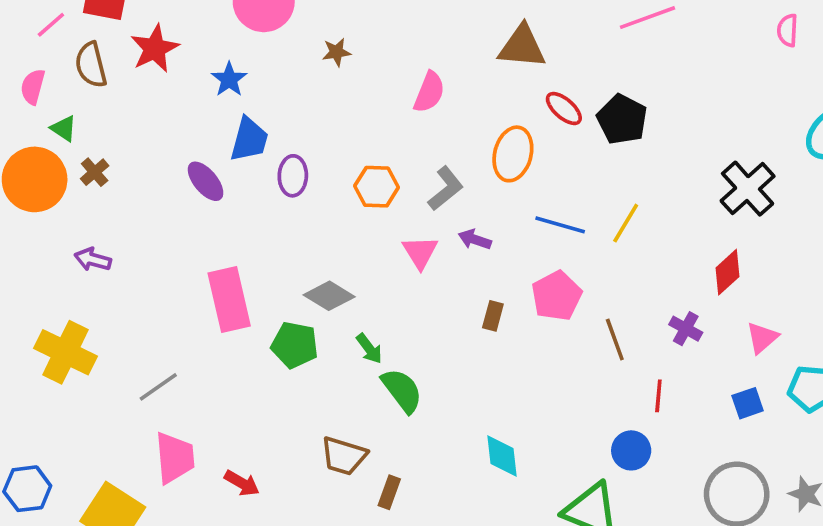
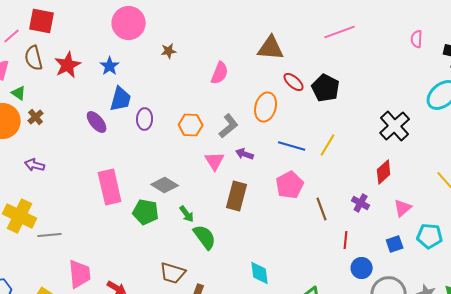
red star: (155, 48) -> (68, 65), moved
brown rectangle: (493, 316) -> (237, 196), moved, size x1.8
gray line: (158, 387) -> (50, 235), moved, turned 30
blue circle: (631, 450) -> (362, 268), moved

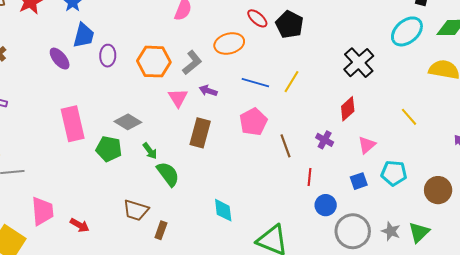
orange ellipse: (266, 107) -> (229, 43), turned 60
orange hexagon: (191, 125) -> (154, 62), size x1.4

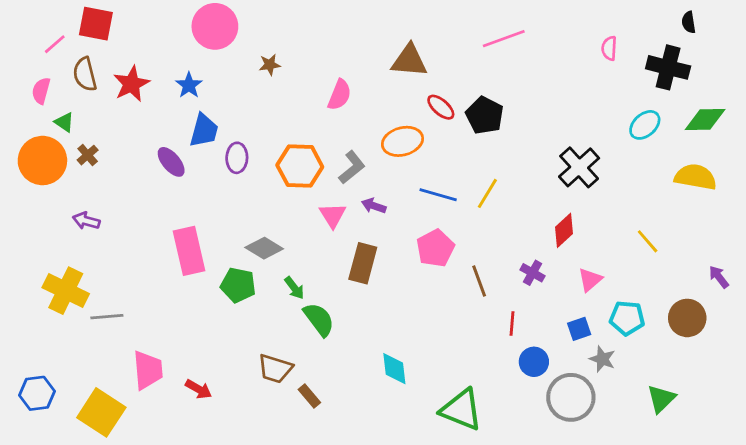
cyan ellipse: (407, 31) -> (645, 125), size x0.7
brown circle: (438, 190) -> (687, 318), moved
brown rectangle: (161, 230) -> (309, 396), turned -60
gray star: (391, 231) -> (602, 359), moved

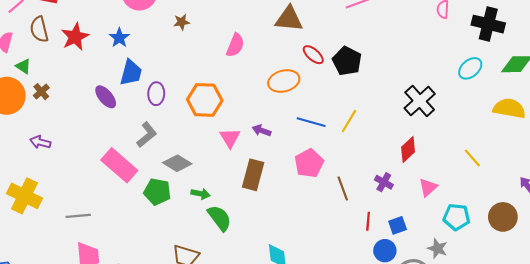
gray L-shape: (352, 167) -> (147, 135), moved
pink rectangle: (189, 251) -> (119, 165), turned -36
green arrow: (294, 288) -> (200, 194), turned -42
gray line: (107, 317) -> (78, 216), moved
blue square: (579, 329) -> (398, 225), moved

